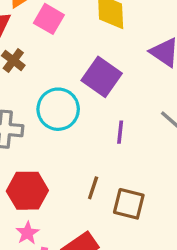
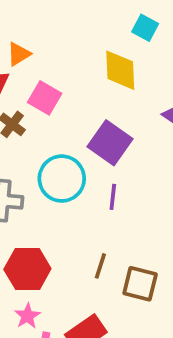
pink square: (49, 19) -> (45, 98), moved
purple line: (120, 132) -> (113, 197), moved

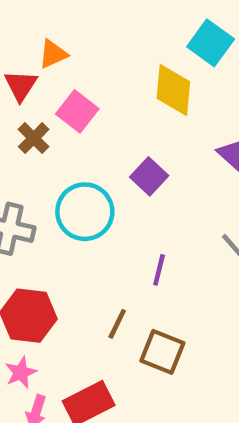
cyan square: (145, 28) -> (211, 43), size x1.4
purple square: (110, 143) -> (149, 176), size x0.7
purple line: (113, 197) -> (159, 270), moved

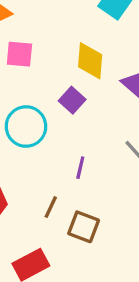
yellow diamond: (173, 90) -> (90, 61), moved
pink square: (77, 111) -> (19, 54), turned -32

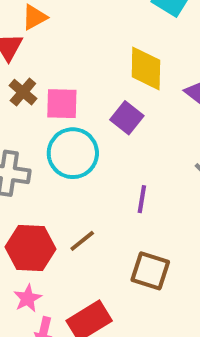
pink square: (19, 54) -> (62, 104), moved
brown line: (51, 207) -> (82, 241), moved, turned 30

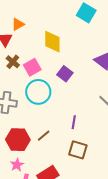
yellow diamond: (146, 68) -> (52, 42), moved
pink square: (62, 104) -> (32, 67), turned -30
purple line: (142, 199) -> (74, 122), moved

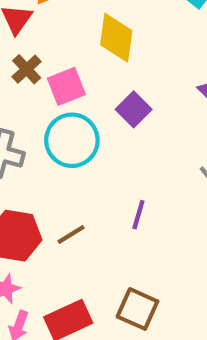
brown square: (78, 150) -> (137, 309), moved

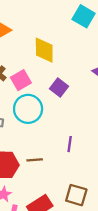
brown line: (71, 235) -> (35, 160), turned 35

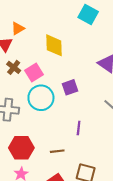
purple square: (59, 88) -> (70, 87), moved, turned 35
brown line: (35, 160) -> (57, 151), moved

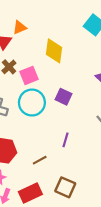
purple square: (70, 87) -> (63, 97), turned 35
brown line: (57, 151) -> (40, 160), turned -32

